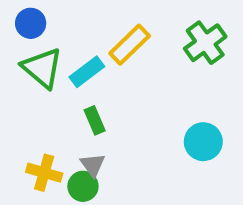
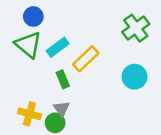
blue circle: (31, 23) -> (33, 16), moved
yellow rectangle: (130, 45) -> (86, 59), moved
cyan circle: (203, 142) -> (134, 77), moved

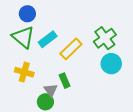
green cross: (136, 28) -> (105, 38), moved
green rectangle: (63, 79) -> (65, 81), moved
yellow cross: (29, 114) -> (24, 72), moved

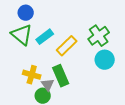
yellow cross: (24, 72) -> (32, 75), moved
green rectangle: (65, 81) -> (61, 76), size x1.5

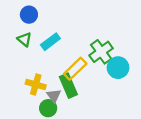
green triangle: (22, 35) -> (24, 39), size x0.6
green cross: (99, 36) -> (101, 52), moved
yellow rectangle: (67, 46) -> (75, 69), moved

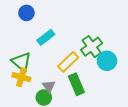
green triangle: (24, 39) -> (21, 62), moved, size x1.5
yellow cross: (36, 84) -> (21, 77), moved
green rectangle: (68, 86) -> (76, 84), moved

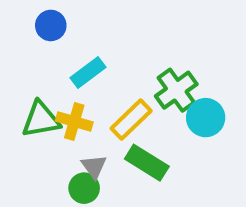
green triangle: (21, 62) -> (41, 120), turned -50
yellow cross: (21, 77) -> (74, 121), moved
green rectangle: (76, 84) -> (147, 163), turned -35

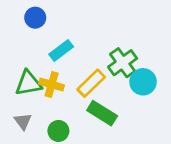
gray triangle: (94, 167) -> (23, 121), moved

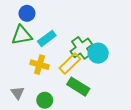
green cross: (123, 63) -> (81, 48), moved
cyan circle: (143, 82) -> (98, 53), moved
green triangle: (28, 83) -> (22, 35), moved

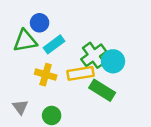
blue circle: (27, 13) -> (40, 23), moved
yellow rectangle: (70, 64) -> (80, 73), turned 35
green rectangle: (78, 87) -> (102, 90), moved

